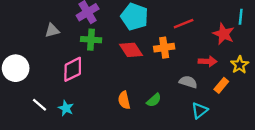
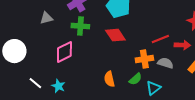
red line: (184, 24) -> (160, 39), moved
orange cross: (164, 48) -> (144, 59), moved
cyan triangle: (200, 110) -> (153, 88), moved

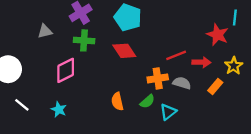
white line: (35, 83) -> (22, 105), moved

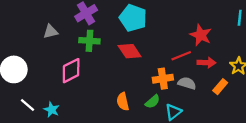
red star: (218, 35) -> (201, 35), moved
cyan star: (59, 109) -> (52, 110), moved

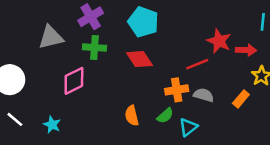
gray triangle: (50, 32) -> (51, 37), size x1.5
red arrow: (206, 63) -> (246, 50), moved
white line: (28, 105) -> (15, 119), moved

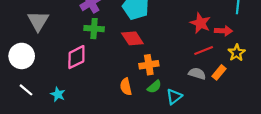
gray triangle: (51, 37) -> (38, 21), moved, turned -45
red line: (197, 64) -> (204, 50), moved
orange cross: (177, 90) -> (149, 65), moved
gray semicircle: (204, 95) -> (197, 74), moved

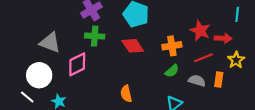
gray triangle: (38, 21) -> (50, 43), moved, turned -40
white circle: (22, 56) -> (39, 75), moved
orange cross: (149, 65) -> (172, 46), moved
orange rectangle: (219, 72) -> (219, 80), turned -32
green semicircle: (154, 87) -> (172, 71), moved

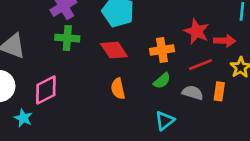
pink diamond: (77, 64) -> (46, 90), moved
orange semicircle: (126, 94) -> (118, 89), moved

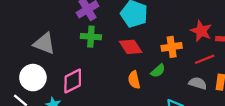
green semicircle: (162, 81) -> (158, 71), moved

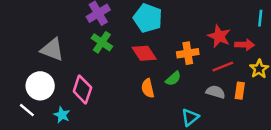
green cross: (91, 37) -> (102, 42), turned 30
pink diamond: (73, 81) -> (82, 89), turned -45

